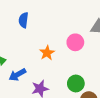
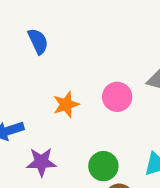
blue semicircle: (23, 20) -> (38, 41), turned 136

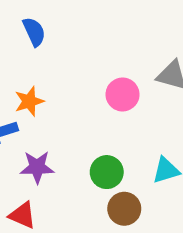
orange star: (66, 104) -> (29, 101), moved

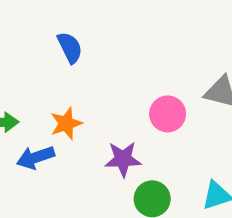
purple star: (37, 167) -> (123, 159), moved

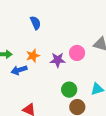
purple star: (123, 159) -> (58, 60), moved

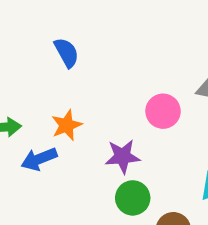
purple star: (58, 60) -> (123, 156), moved
green circle: (69, 90) -> (133, 198), moved

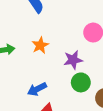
blue arrow: (39, 159) -> (37, 89), moved

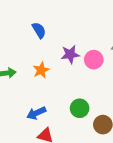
purple star: (73, 60) -> (70, 54), moved

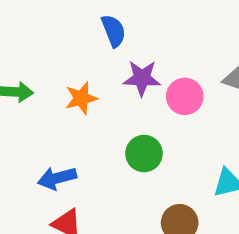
blue semicircle: (39, 30) -> (114, 31), moved
green circle: (80, 108) -> (144, 154), moved

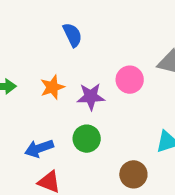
purple star: (142, 78) -> (91, 97), moved
green circle: (144, 154) -> (87, 139), moved

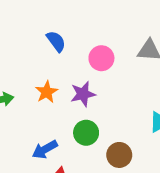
pink circle: (130, 80) -> (101, 58), moved
brown circle: (133, 174) -> (119, 155), moved

